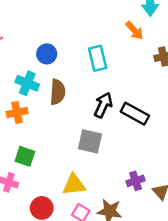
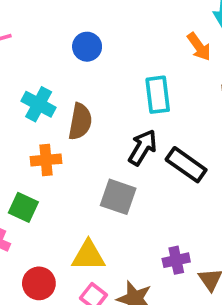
blue circle: (47, 54) -> (87, 47), moved
cyan rectangle: (98, 58) -> (158, 95), moved
orange cross: (17, 112) -> (46, 160), moved

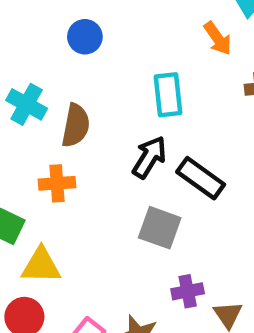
orange cross: (46, 160) -> (57, 183), moved
gray square: (118, 197) -> (160, 228), moved
yellow triangle: (88, 256) -> (41, 266), moved

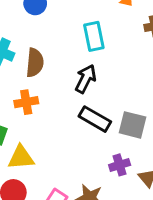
black rectangle: (201, 178) -> (95, 119), moved
gray square: (160, 228) -> (133, 125), moved

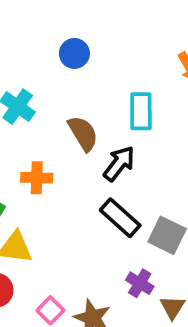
brown semicircle: (35, 63) -> (83, 133), moved, turned -48
purple cross: (120, 165) -> (140, 283), turned 36

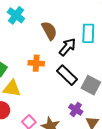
cyan rectangle: (141, 111) -> (88, 33), moved
orange cross: (37, 178) -> (36, 63), moved

